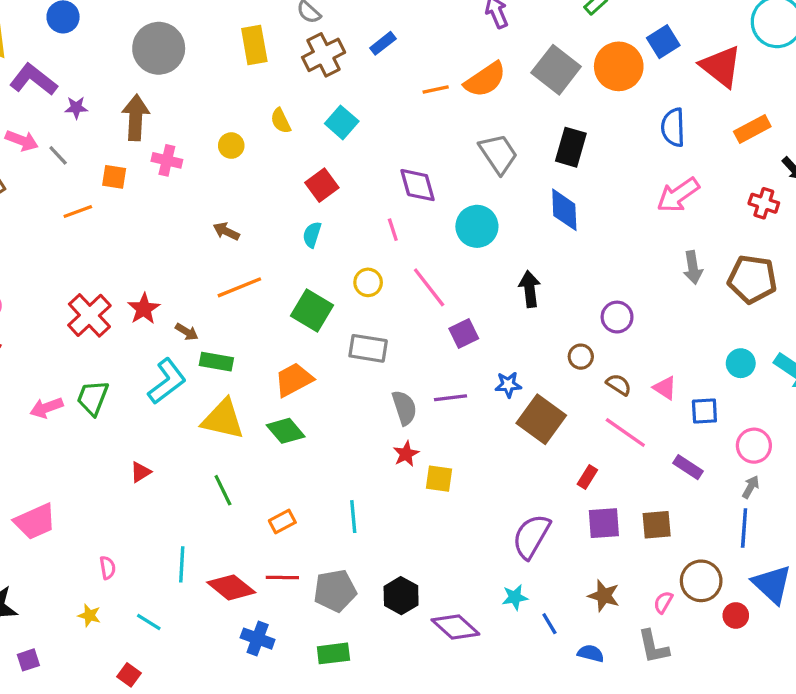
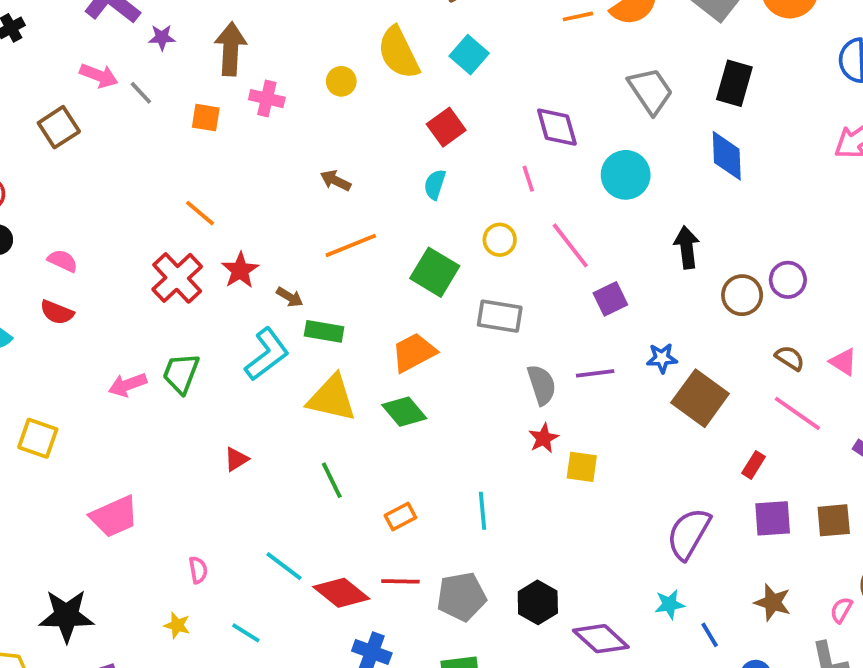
yellow semicircle: (281, 121) -> (399, 53), size x1.8
orange line: (78, 211) -> (200, 213), moved, turned 60
brown circle: (581, 357) -> (742, 295), moved, size x1.4
cyan line: (182, 564) -> (284, 566), turned -56

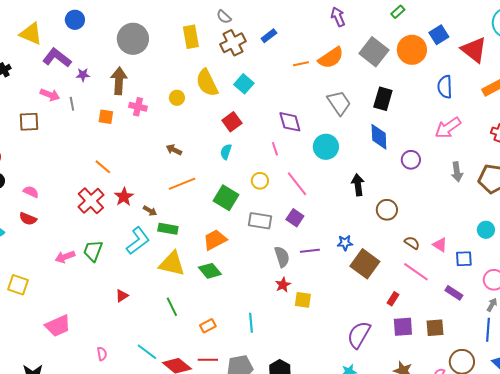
gray line: (141, 93) -> (72, 104), turned 32
brown square: (59, 127) -> (29, 122), turned 30
purple circle: (788, 280) -> (411, 160), moved
purple square: (610, 299) -> (295, 218), moved, turned -30

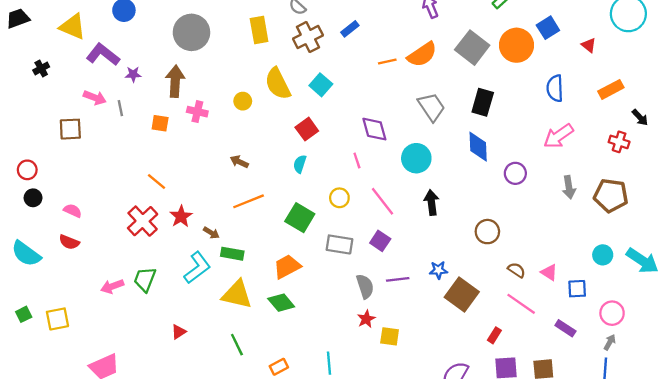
red triangle: (474, 50) -> (589, 45), size x0.5
black arrow: (358, 185) -> (431, 202), moved
yellow square: (18, 285) -> (57, 319), turned -30

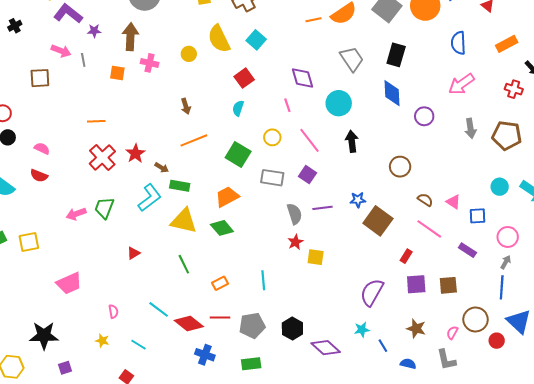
brown arrow: (239, 162) -> (186, 106), turned -133
orange line: (157, 181) -> (96, 121), moved, turned -42

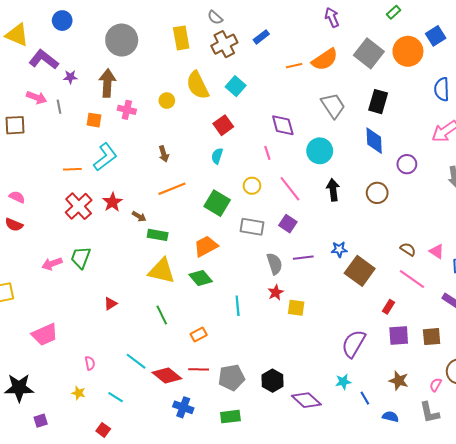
brown circle: (400, 167) -> (377, 193), moved
cyan L-shape: (150, 198) -> (105, 157), moved
cyan line: (263, 280) -> (238, 306), moved

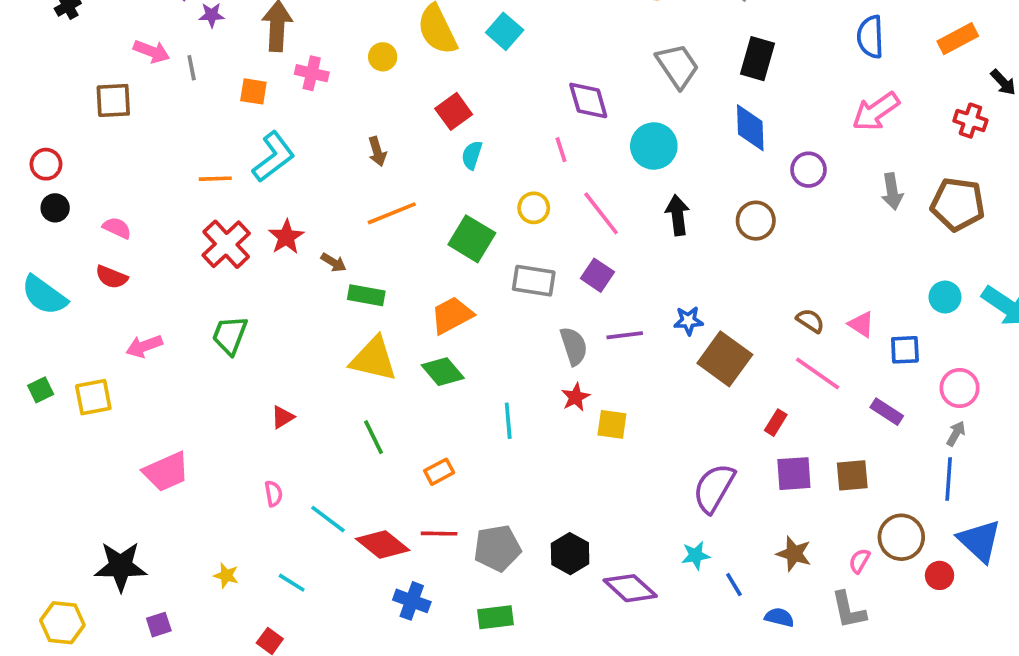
red square: (223, 125) -> (454, 111), moved
pink arrow: (52, 264) -> (144, 346), moved
pink semicircle: (90, 363) -> (273, 494), moved

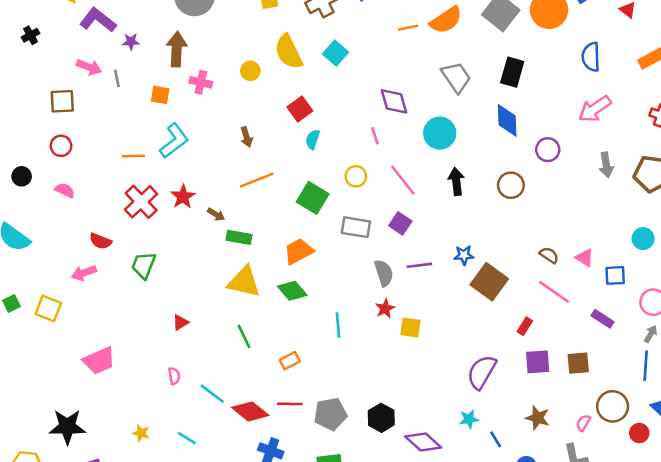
red circle: (46, 164) -> (61, 146), moved
red semicircle: (112, 277) -> (100, 241), moved
yellow square: (93, 397) -> (48, 308), turned 32

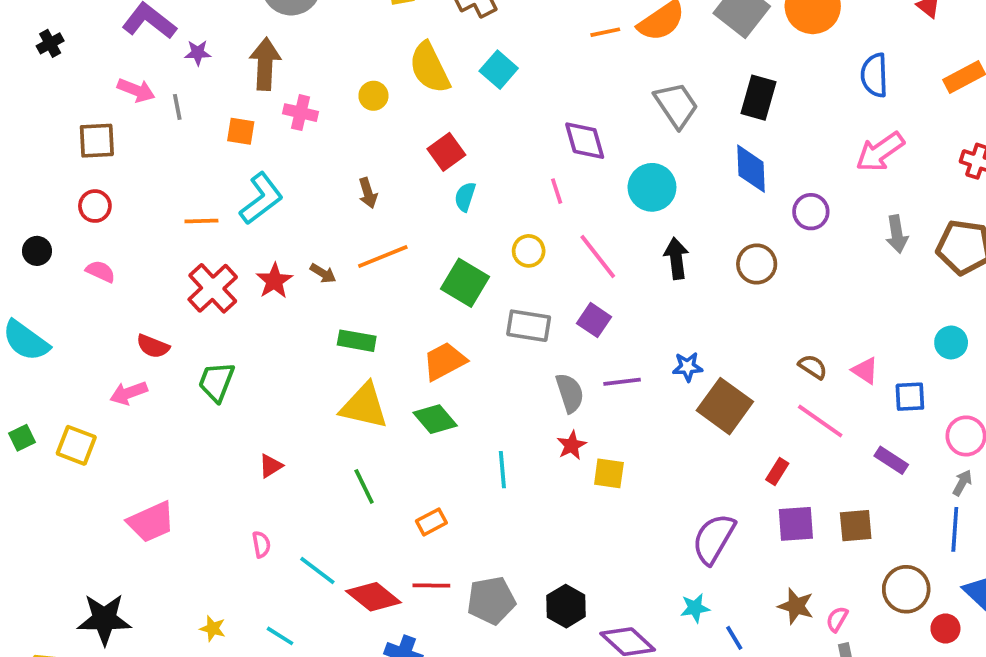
brown arrow: (216, 214) -> (323, 273), moved
pink semicircle: (583, 423) -> (837, 619), moved

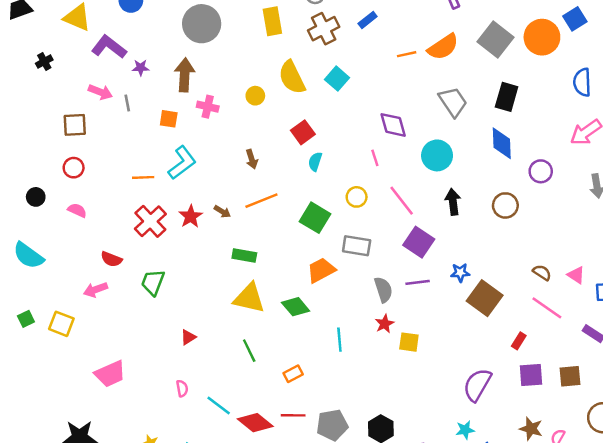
purple square: (594, 320) -> (419, 242), moved, size x1.4
orange trapezoid: (444, 361) -> (321, 270), moved

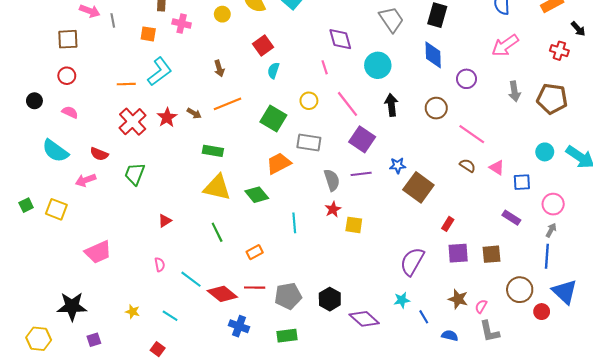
cyan semicircle: (28, 255) -> (55, 151), moved
pink line: (547, 308) -> (472, 134), moved

